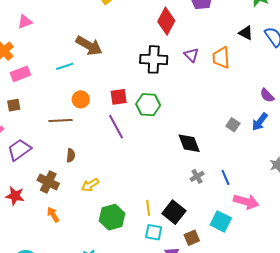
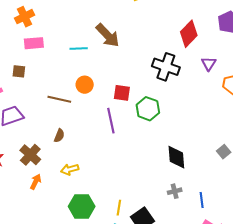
purple triangle: (191, 55) -> (209, 64), moved
orange arrow: (53, 215) -> (36, 182), moved, turned 42

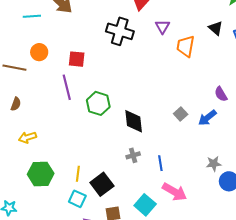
green hexagon: (148, 109) -> (98, 103), moved

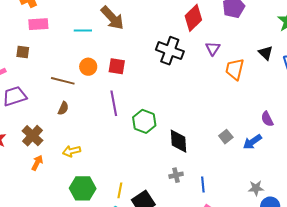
red square: (77, 59) -> (117, 66), moved
brown semicircle: (16, 104) -> (63, 108), moved

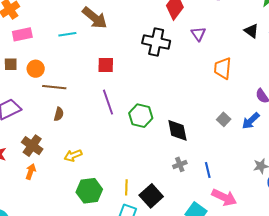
orange circle: (88, 67) -> (36, 69), moved
orange trapezoid: (235, 69) -> (223, 68), moved
orange arrow: (37, 163) -> (31, 172), moved

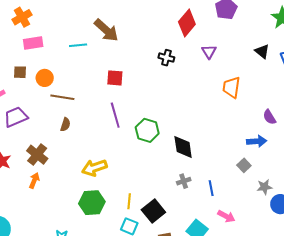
black cross: (156, 42) -> (166, 58), size x0.6
gray square: (224, 119) -> (244, 165), moved
blue arrow: (251, 121) -> (257, 141), turned -144
yellow arrow: (73, 155) -> (94, 168), moved, size x1.4
pink arrow: (224, 197) -> (226, 216), size x0.7

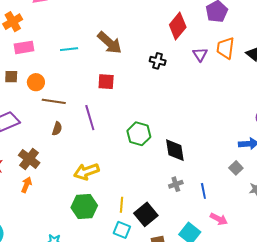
brown arrow: (106, 30) -> (110, 43), moved
orange trapezoid: (231, 87) -> (225, 48), moved
purple line: (115, 115) -> (90, 118), moved

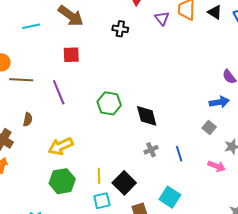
brown semicircle: (57, 129) -> (28, 119), moved
pink arrow: (219, 219) -> (217, 166), moved
cyan square: (122, 230) -> (102, 201), turned -30

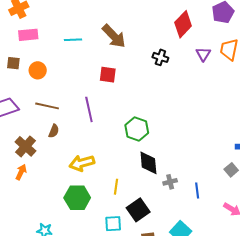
brown line: (21, 80) -> (47, 106), moved
black diamond: (147, 116) -> (148, 163), moved
yellow line: (99, 176) -> (116, 187), moved

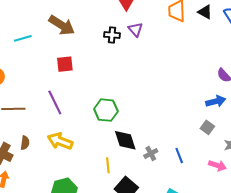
purple triangle: (203, 54) -> (136, 29), moved
brown semicircle: (54, 131) -> (25, 143), moved
yellow arrow: (82, 163) -> (60, 141), moved, turned 50
yellow line: (116, 187) -> (108, 165), moved

